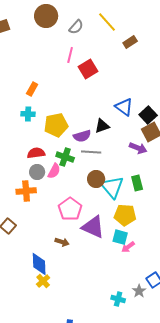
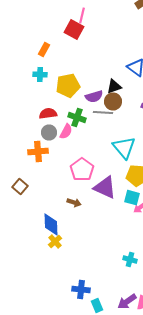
red square: (88, 69) -> (74, 30), moved, turned -30
brown circle: (96, 179) -> (113, 102), moved

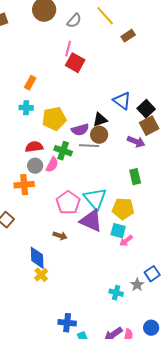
red square: (74, 30) -> (75, 63), moved
cyan triangle: (124, 148) -> (95, 199), moved

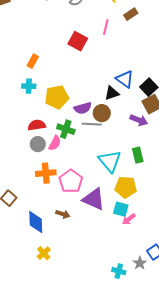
pink line: (68, 49) -> (106, 27), moved
black triangle: (100, 120) -> (112, 93), moved
orange cross: (24, 185) -> (46, 173), moved
cyan triangle: (95, 199) -> (110, 161), moved
blue diamond: (37, 258) -> (36, 222), moved

